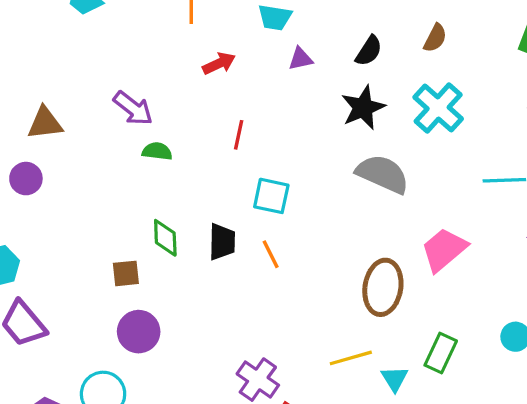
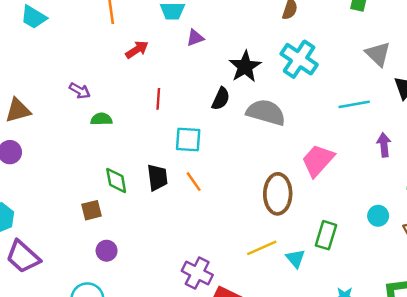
black semicircle: (369, 51) -> (221, 99), moved
purple arrow: (133, 108) -> (80, 91), size x0.7
purple circle: (139, 332) -> (107, 251), size x0.7

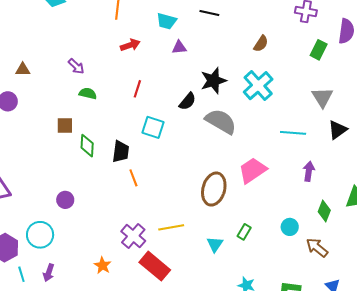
brown triangle: (18, 110) -> (23, 70), size x0.7
orange line: (194, 182) -> (133, 178), moved
brown square: (91, 210) -> (65, 126), moved
green rectangle: (326, 235) -> (244, 232), size x0.7
yellow line: (262, 248) -> (171, 227), moved

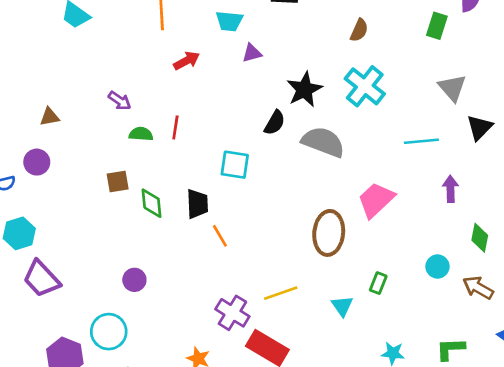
red line: (137, 89) -> (175, 127), moved

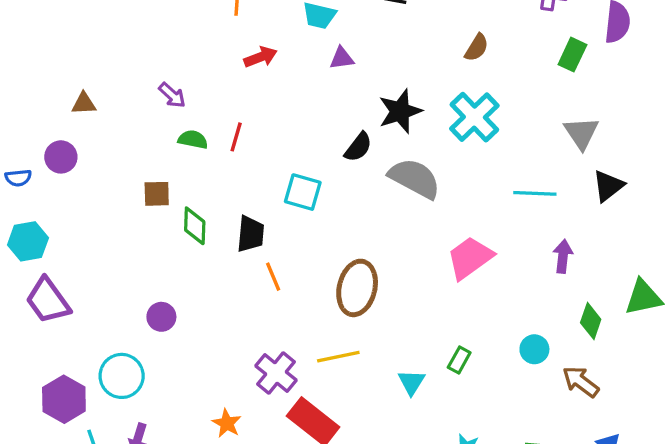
brown ellipse: (329, 233) -> (357, 288), moved

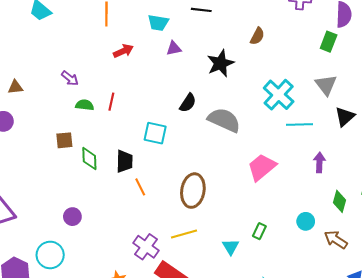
green rectangle: (572, 55) -> (329, 42), moved
black star: (400, 111) -> (220, 63), moved
cyan cross: (474, 117) -> (279, 95), moved

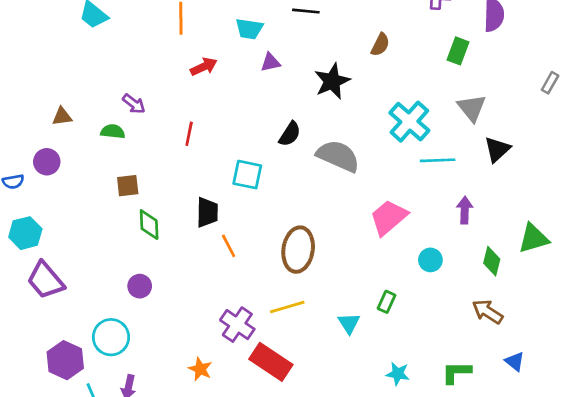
green rectangle: (329, 42) -> (458, 51), moved
green semicircle: (85, 105) -> (113, 132), moved
green diamond: (89, 159) -> (149, 225), moved
cyan circle: (306, 221) -> (430, 260), moved

